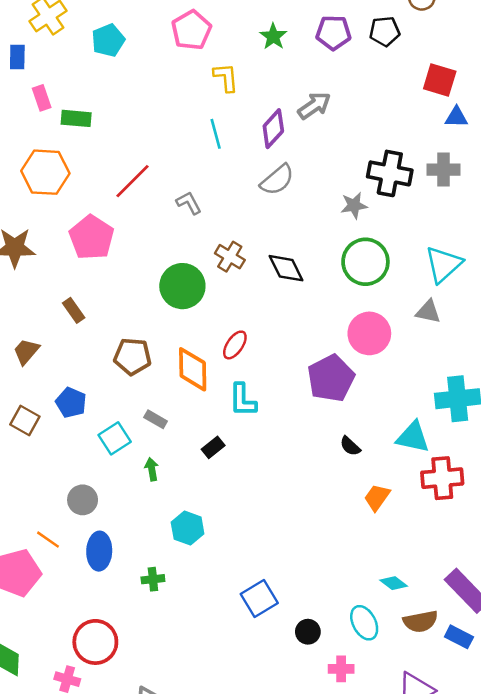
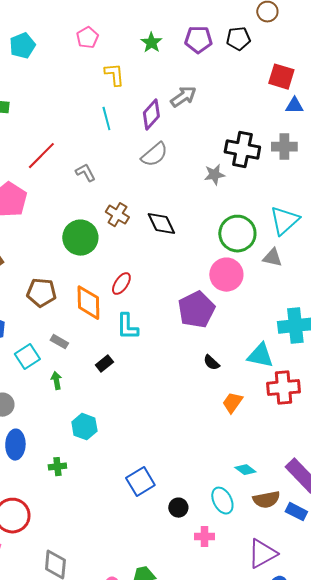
pink pentagon: (191, 30) -> (87, 38), size x0.7
green circle: (365, 262) -> (237, 234), moved

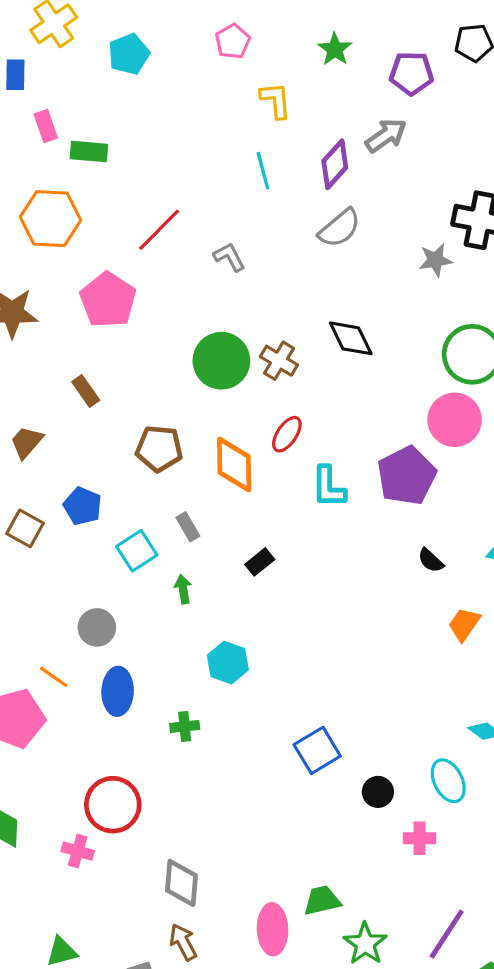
purple pentagon: (198, 40) -> (411, 73), moved
brown cross: (117, 215) -> (279, 361), moved
cyan L-shape: (127, 327) -> (328, 487), moved
gray rectangle: (59, 342) -> (188, 527), turned 30

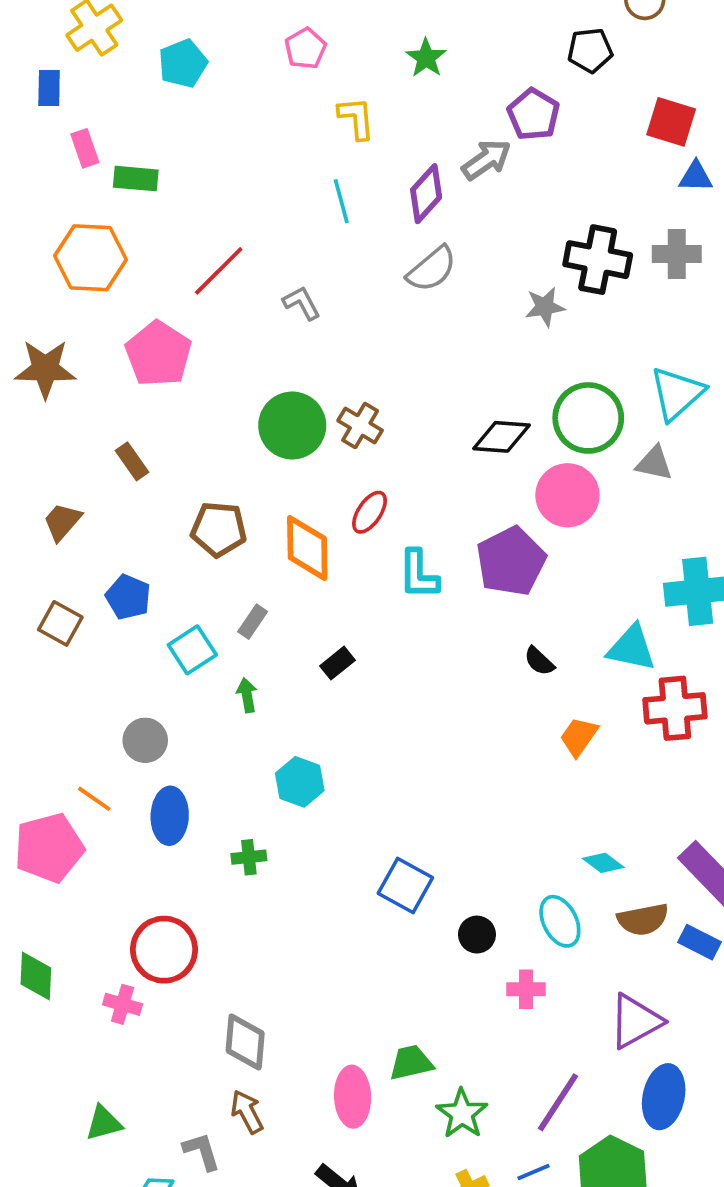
purple pentagon: (411, 73) -> (534, 114), moved, turned 30
black diamond: (351, 338) -> (501, 437), moved, turned -60
gray rectangle: (188, 527) -> (253, 622), turned 64
blue square: (317, 750) -> (405, 886), turned -30

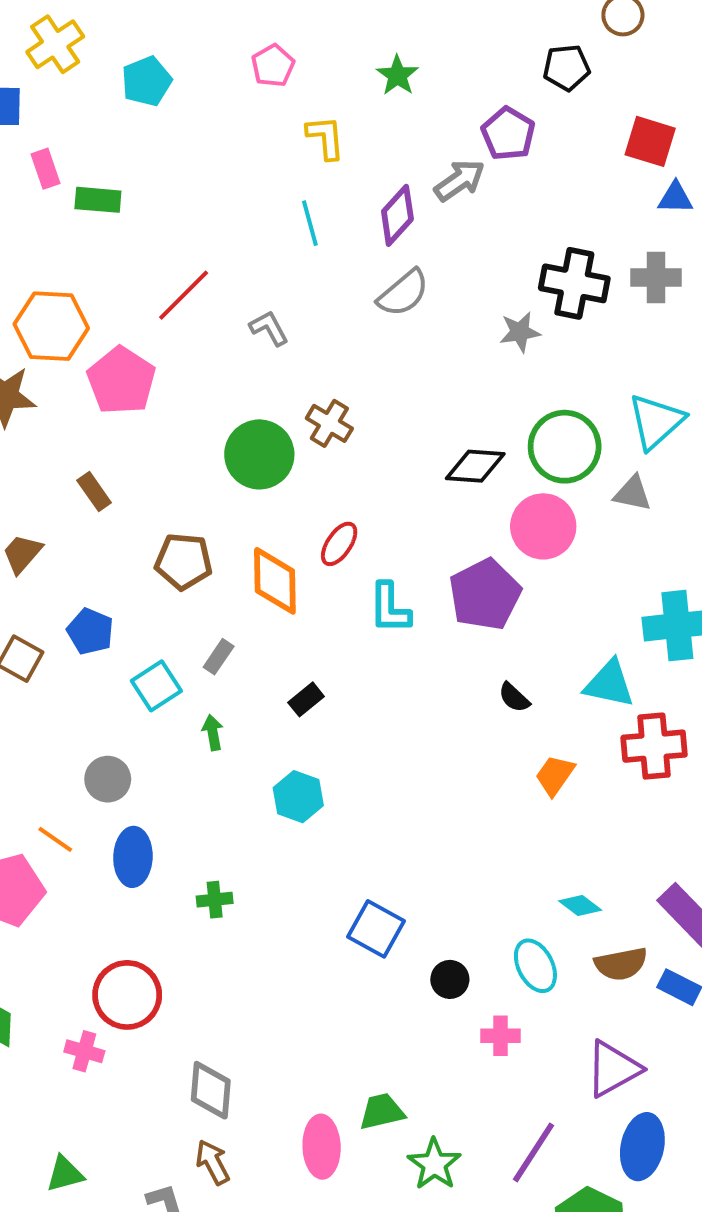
orange hexagon: (90, 258) -> (51, 326), moved
brown cross: (360, 426) -> (329, 423), moved
cyan hexagon: (300, 782) -> (298, 797), moved

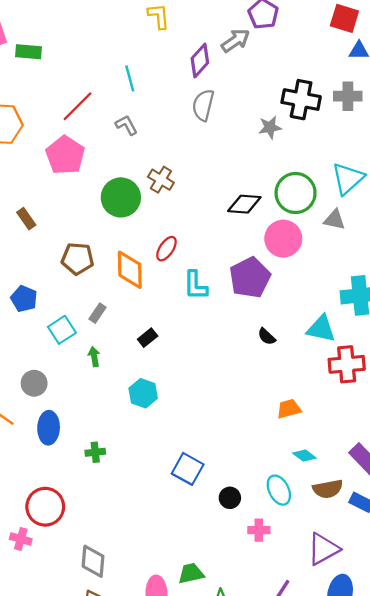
cyan line: (310, 223) -> (130, 78), moved
gray semicircle: (403, 293) -> (203, 105), turned 144
pink pentagon: (121, 381) -> (65, 155), moved
orange trapezoid: (555, 775) -> (289, 409), moved, turned 40

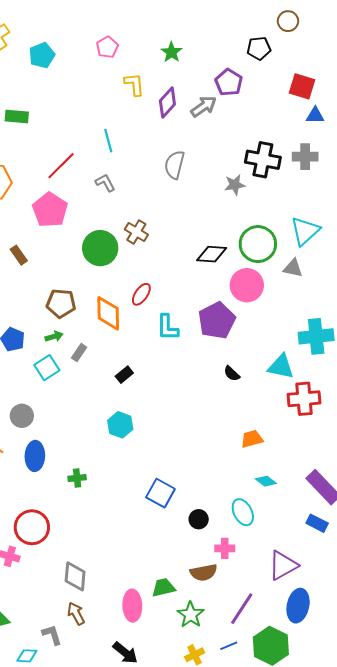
purple diamond: (200, 61) -> (167, 102), moved
brown rectangle: (26, 219) -> (19, 255), moved
green arrow: (94, 357) -> (54, 336), moved, turned 84
brown semicircle: (328, 489) -> (204, 572), moved

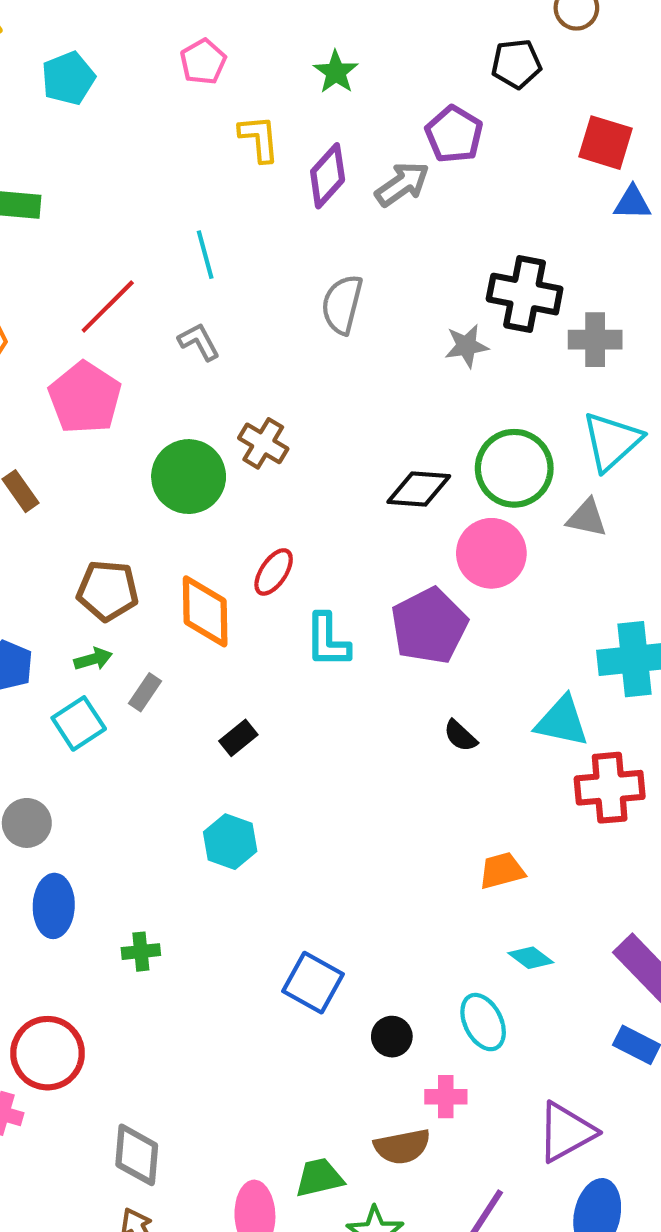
gray cross: (305, 157) -> (595, 340), moved

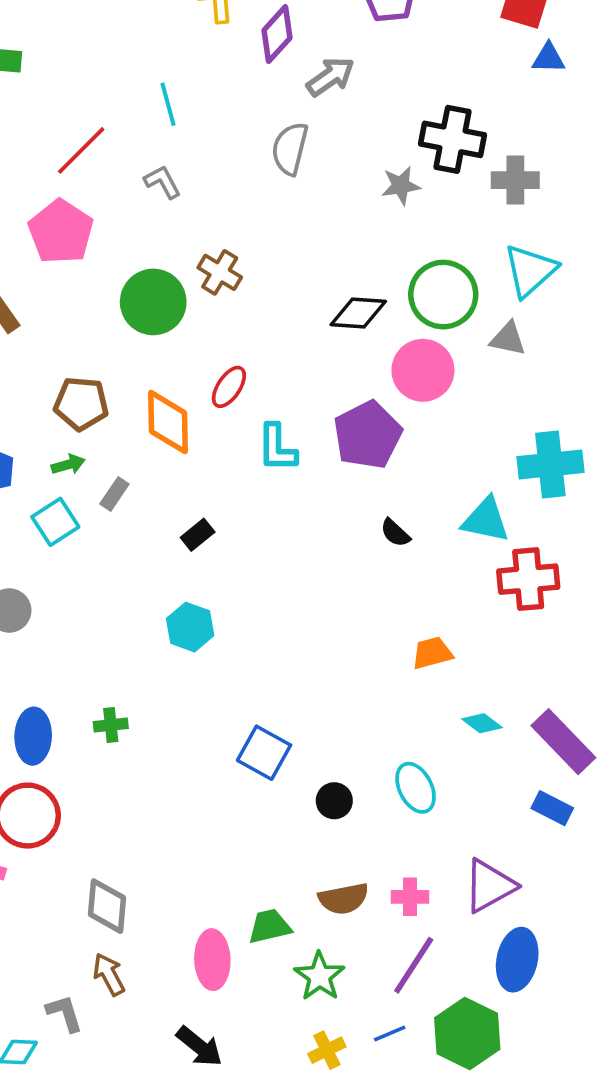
gray arrow: (402, 184) -> (331, 77), moved
blue ellipse: (54, 906) -> (33, 736), moved
cyan diamond: (531, 958) -> (482, 723), moved
pink cross: (446, 1097) -> (410, 897), moved

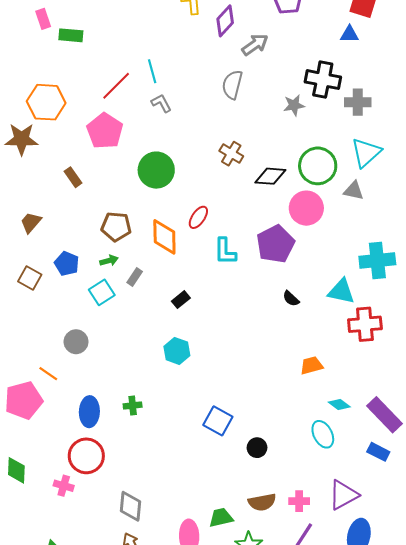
blue triangle: (549, 58) -> (350, 34), moved
cyan line: (168, 104) -> (152, 71), moved
brown cross: (220, 272) -> (231, 154), moved
cyan ellipse: (416, 788) -> (323, 434), moved

